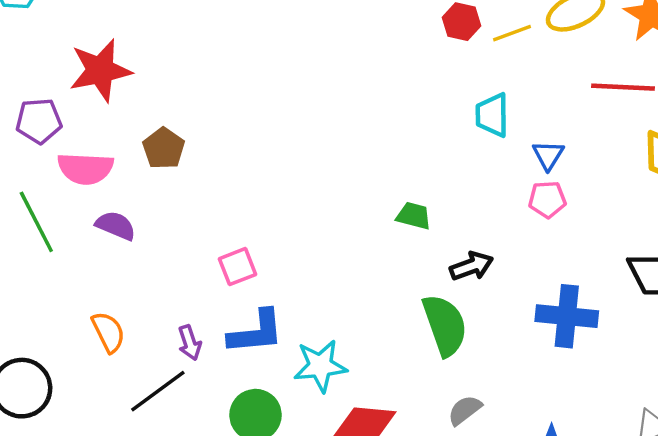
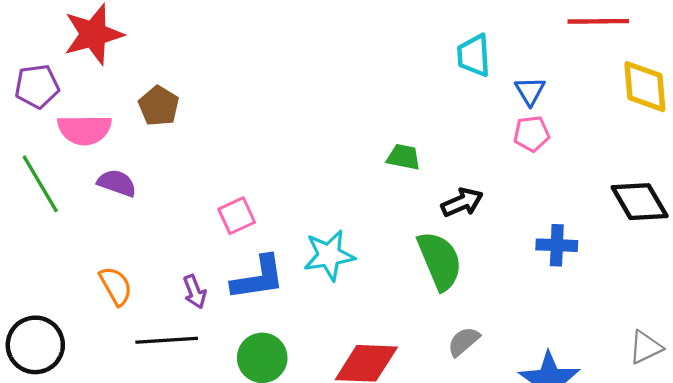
blue cross: (567, 316) -> (557, 245), size x0.7
cyan star: (320, 366) -> (329, 255), moved
black line: (158, 391) -> (167, 340), turned 36

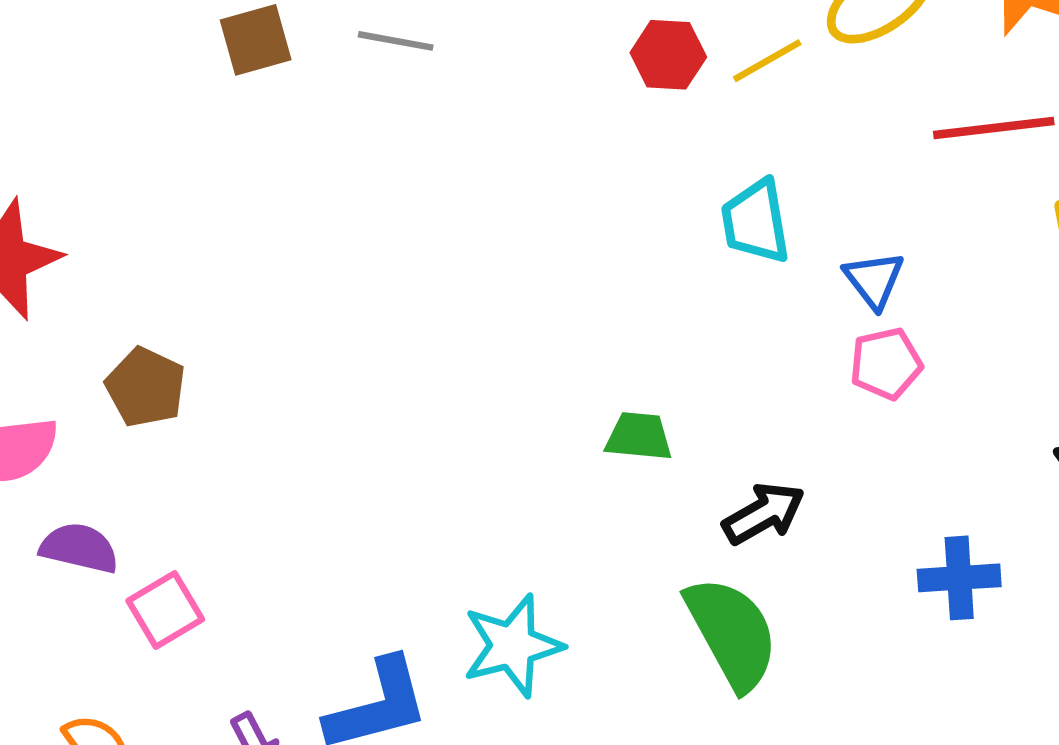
pink square: (237, 216) -> (165, 610), moved

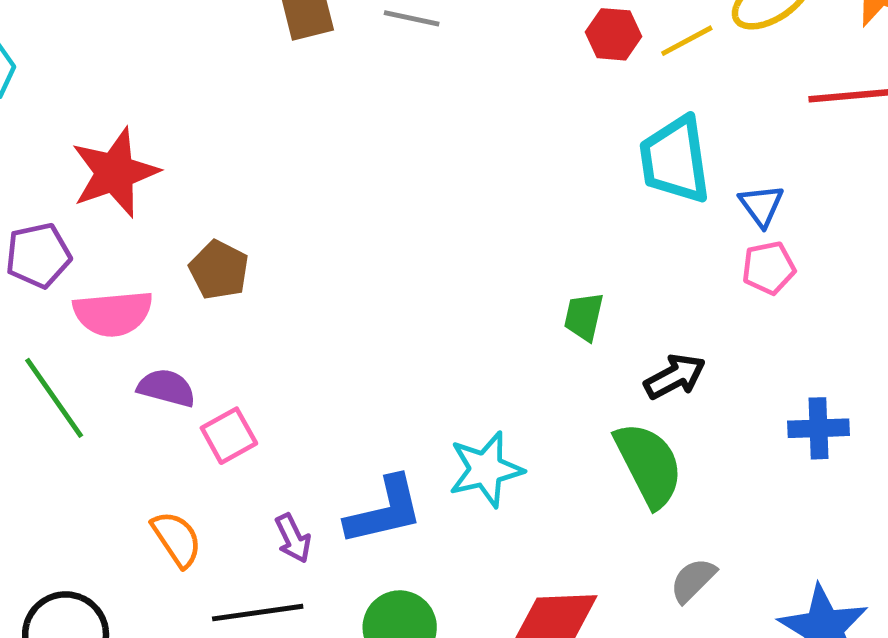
cyan trapezoid: (756, 222) -> (675, 160), size x1.4
green trapezoid: (639, 436) -> (584, 317), turned -84

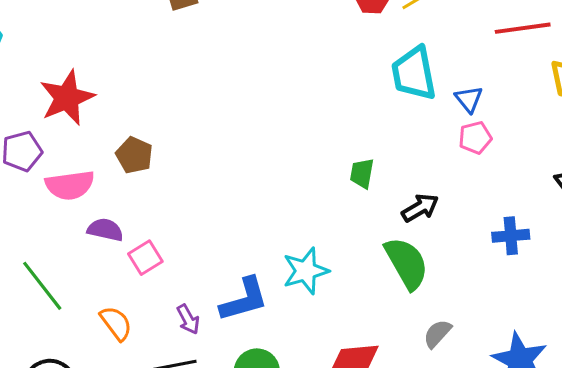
green line: (54, 398) -> (42, 286), moved

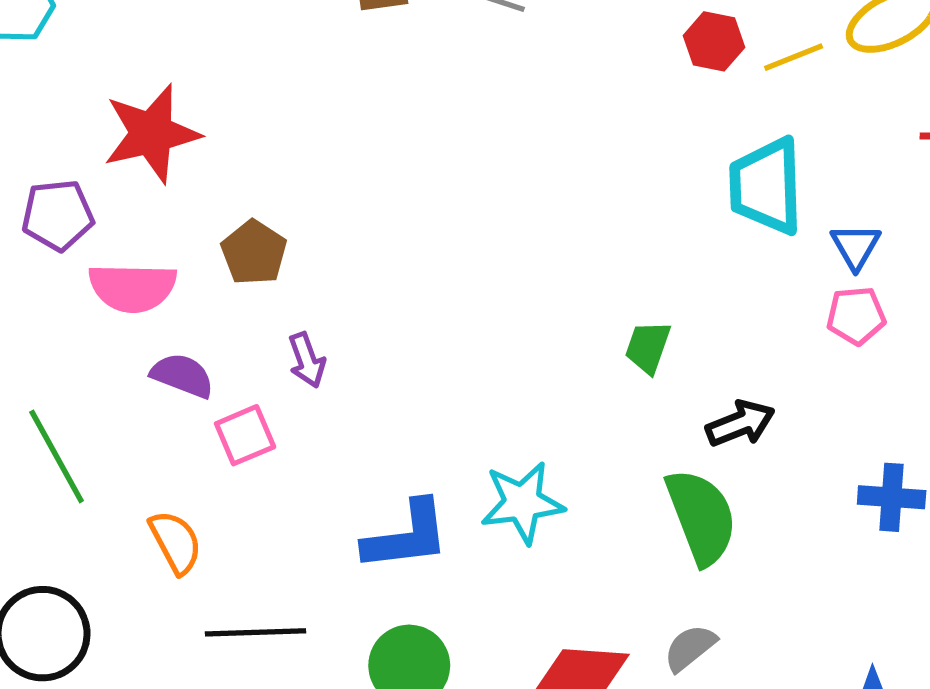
purple arrow: (188, 319) -> (307, 360), moved
gray semicircle: (437, 334) -> (690, 648), moved

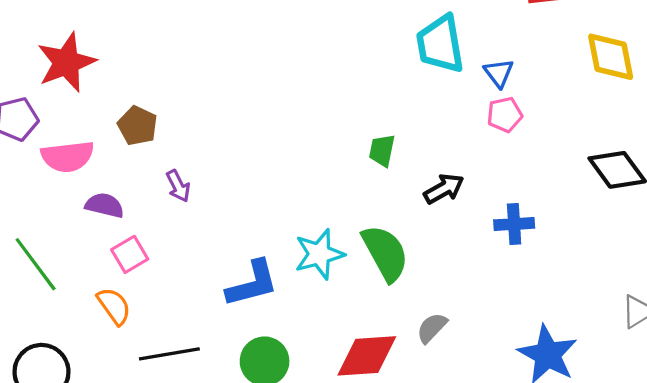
pink square: (245, 435) -> (130, 254), moved
blue cross: (892, 497) -> (514, 224), moved
green semicircle: (701, 517) -> (385, 253), moved

